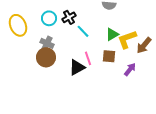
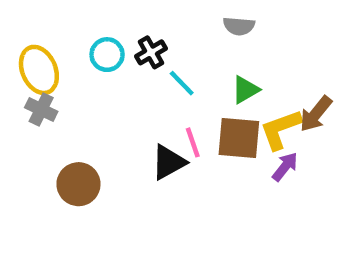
yellow L-shape: (127, 39) -> (281, 129), moved
gray cross: (47, 43) -> (41, 109), moved
brown square: (109, 56) -> (239, 138), size x1.5
brown circle: (46, 57) -> (78, 184), moved

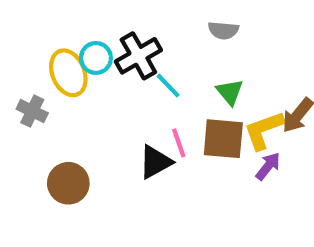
black cross: (151, 52) -> (138, 56), size x1.5
yellow ellipse: (39, 70) -> (68, 73), moved
green triangle: (245, 90) -> (230, 92), turned -40

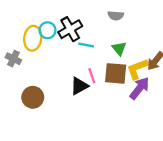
yellow ellipse: (68, 73) -> (33, 38), turned 30
cyan line: (168, 86) -> (86, 45), turned -35
purple arrow: (268, 166) -> (140, 88), size x1.5

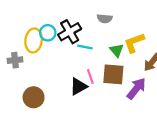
gray semicircle: (116, 16) -> (105, 19), moved
gray cross: (13, 59) -> (15, 60), turned -32
yellow L-shape: (137, 69) -> (134, 43), moved

